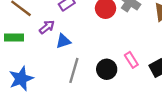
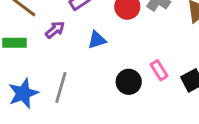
blue triangle: (63, 41) -> (97, 40), moved
gray line: (74, 70) -> (61, 88), moved

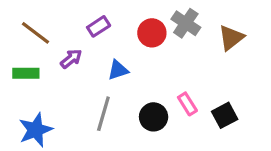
gray line: (61, 88) -> (103, 114), moved

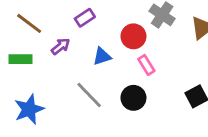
red circle: (152, 33) -> (133, 36), moved
pink rectangle: (187, 104) -> (146, 65), moved
gray line: (103, 114) -> (89, 95), turned -60

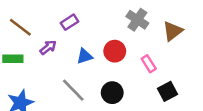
red circle: (133, 36) -> (115, 51), moved
pink rectangle: (146, 65) -> (149, 64), moved

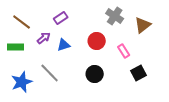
blue triangle: (85, 56) -> (64, 45), moved
gray line: (73, 90) -> (50, 73), moved

